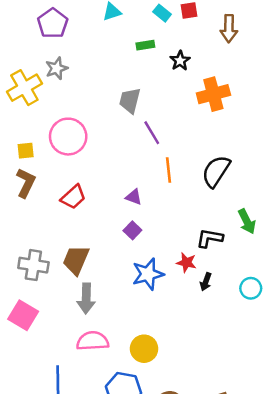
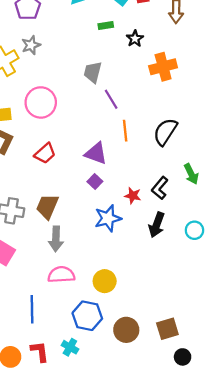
purple triangle: (134, 197) -> (96, 153), size x1.6
black L-shape: (210, 238) -> (160, 188), turned -60
red star: (186, 263) -> (133, 196), moved
black arrow: (206, 282) -> (157, 225), size x1.6

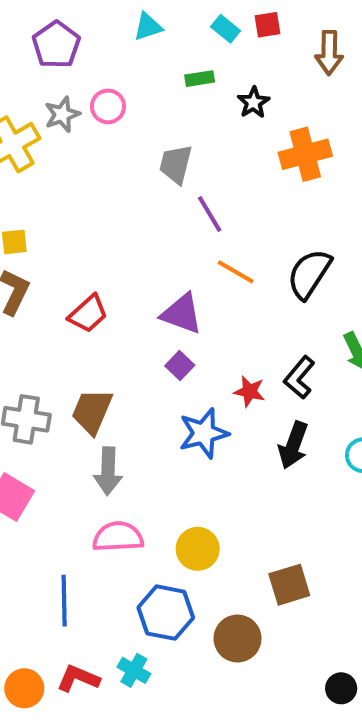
pink circle: (41, 102) -> (108, 106), moved, size x0.6
orange line: (125, 131) -> (236, 272), turned -54
brown square: (167, 329) -> (289, 585), moved
red L-shape: (40, 352) -> (78, 678), turned -60

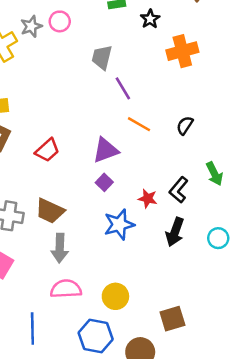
black semicircle: (309, 274) -> (185, 125), size x0.6
purple triangle: (182, 314) -> (106, 150), turned -40
brown trapezoid: (92, 411) -> (50, 211), turned -88

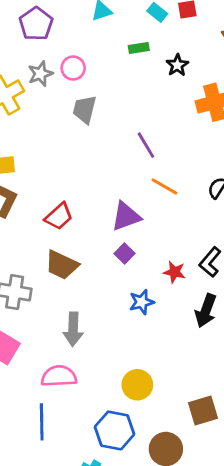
gray trapezoid: (102, 57) -> (85, 109), moved
brown trapezoid: (50, 211) -> (62, 265), moved
blue star: (119, 225) -> (142, 302), size x0.7
pink semicircle: (66, 289) -> (59, 376), moved

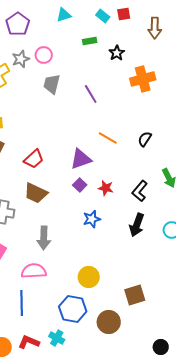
purple line: (146, 145) -> (91, 94), moved
red star: (174, 272) -> (106, 188), moved

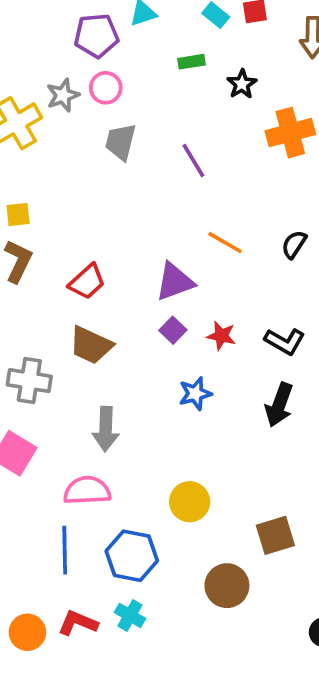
purple pentagon: (18, 24) -> (96, 36), moved, turned 30
black L-shape: (140, 191) -> (285, 341), turned -100
blue hexagon: (73, 309) -> (132, 556), moved

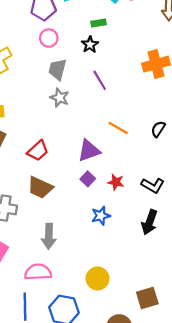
black star: (242, 84) -> (90, 45), moved
gray star: (63, 95) -> (60, 98), moved, turned -30

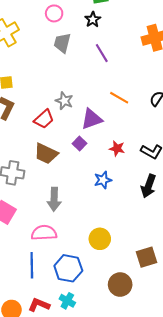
gray star: (60, 98) -> (64, 101), moved
purple square: (88, 179) -> (79, 143), moved

